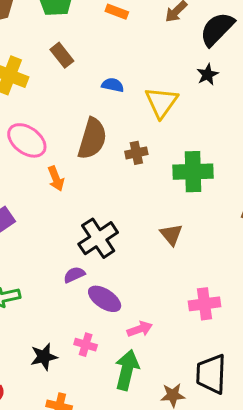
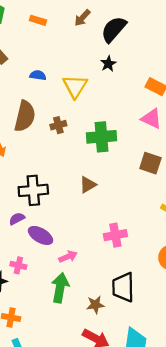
brown triangle: (171, 235) -> (88, 185), turned 42
black cross: (98, 238) -> (33, 190), turned 32
pink cross: (86, 345) -> (18, 265), moved

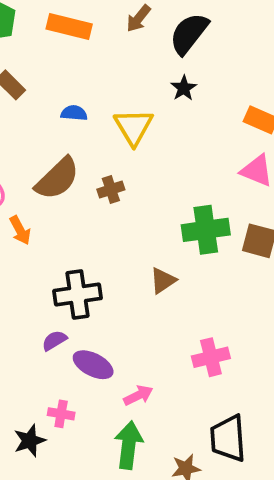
orange rectangle: (38, 20) -> (69, 26), size x1.6
brown semicircle: (25, 116) -> (57, 179), turned 36
green cross: (101, 137) -> (206, 230), moved

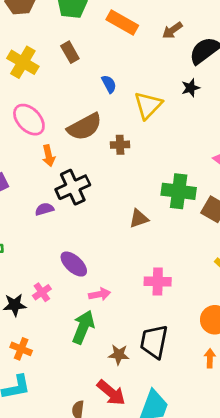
blue semicircle: (74, 113) -> (109, 84), turned 42
black cross: (78, 295) -> (73, 187), moved, turned -32
purple semicircle: (54, 341) -> (44, 209), moved
pink cross: (61, 414) -> (42, 292), turned 30

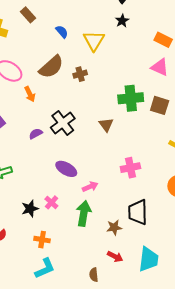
black cross: (73, 187) -> (63, 123), moved
brown triangle: (139, 218) -> (106, 125), turned -35
pink cross: (42, 292) -> (51, 202), moved
red arrow: (111, 393) -> (115, 257), size x0.7

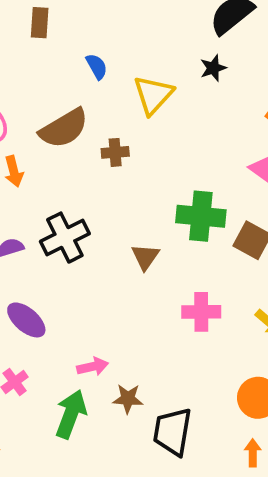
brown rectangle: (28, 15) -> (40, 23), turned 35
pink cross: (130, 168) -> (201, 312), moved
purple ellipse: (66, 169) -> (26, 320), moved
brown star: (114, 227) -> (128, 399), moved

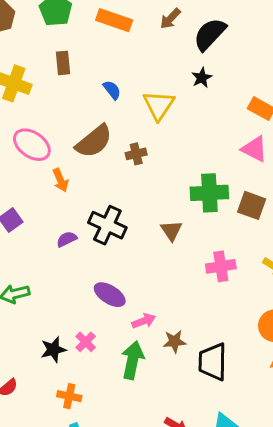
black cross: (65, 238) -> (107, 225), turned -30
purple ellipse: (26, 320) -> (110, 295), moved

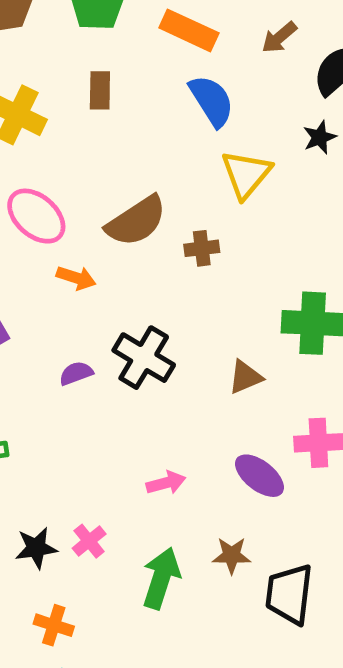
blue semicircle: (112, 90) -> (212, 101), moved, size x1.6
orange arrow: (60, 180) -> (76, 278), turned -55
brown triangle: (171, 231) -> (245, 377), turned 35
purple ellipse: (110, 295) -> (259, 476), moved
pink arrow: (144, 321) -> (166, 483), moved

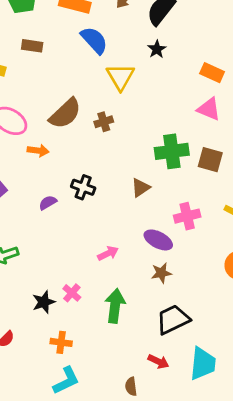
brown rectangle: (100, 90) -> (32, 46), turned -72
black cross: (144, 358) -> (83, 187), size x0.7
brown star: (232, 555) -> (161, 273), moved
black trapezoid: (289, 594) -> (173, 319), moved, turned 68

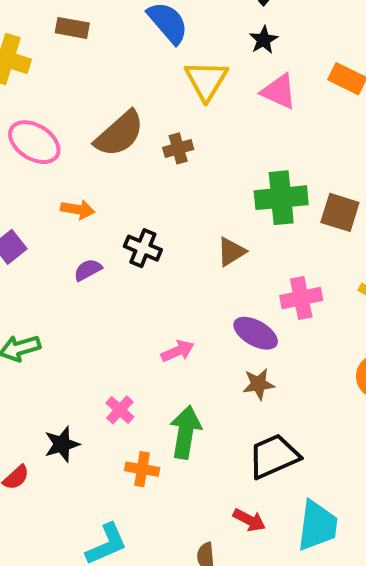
pink triangle: (209, 109) -> (279, 92), moved
orange arrow: (38, 151) -> (78, 209), moved
black star: (44, 302) -> (62, 444), moved
orange cross: (61, 342) -> (142, 469), moved

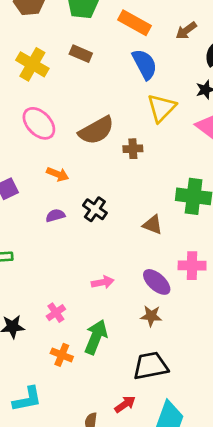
brown triangle: (231, 252) -> (153, 225), turned 40
red arrow: (249, 520) -> (125, 404), turned -75

